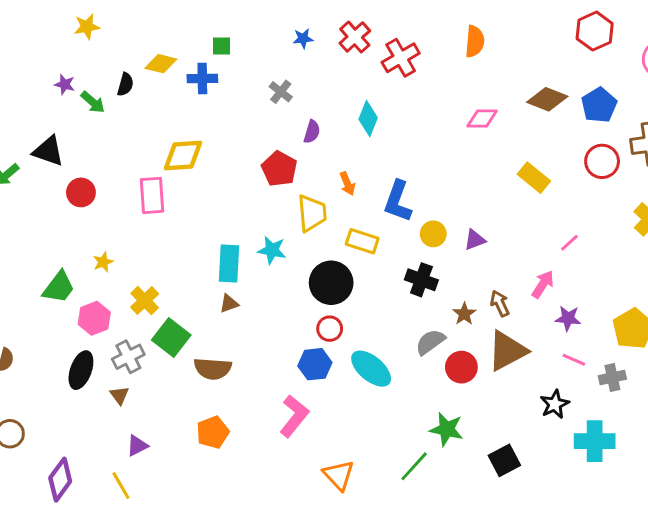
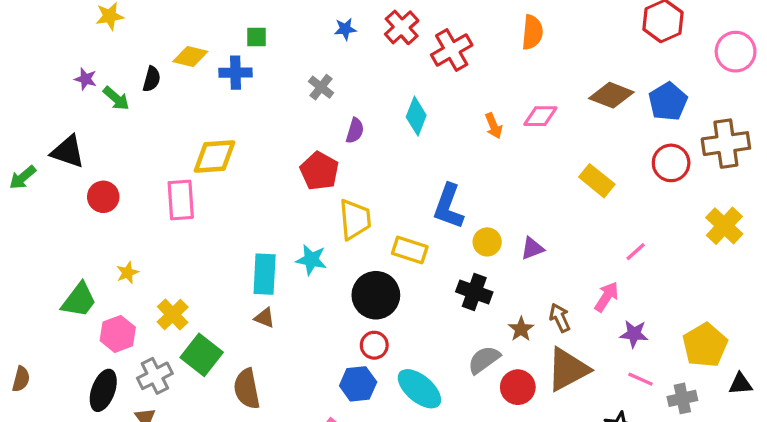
orange arrow: (347, 184) -> (494, 126), moved
brown triangle: (229, 303) -> (265, 318), turned 42
brown semicircle: (213, 369) -> (247, 389), turned 75

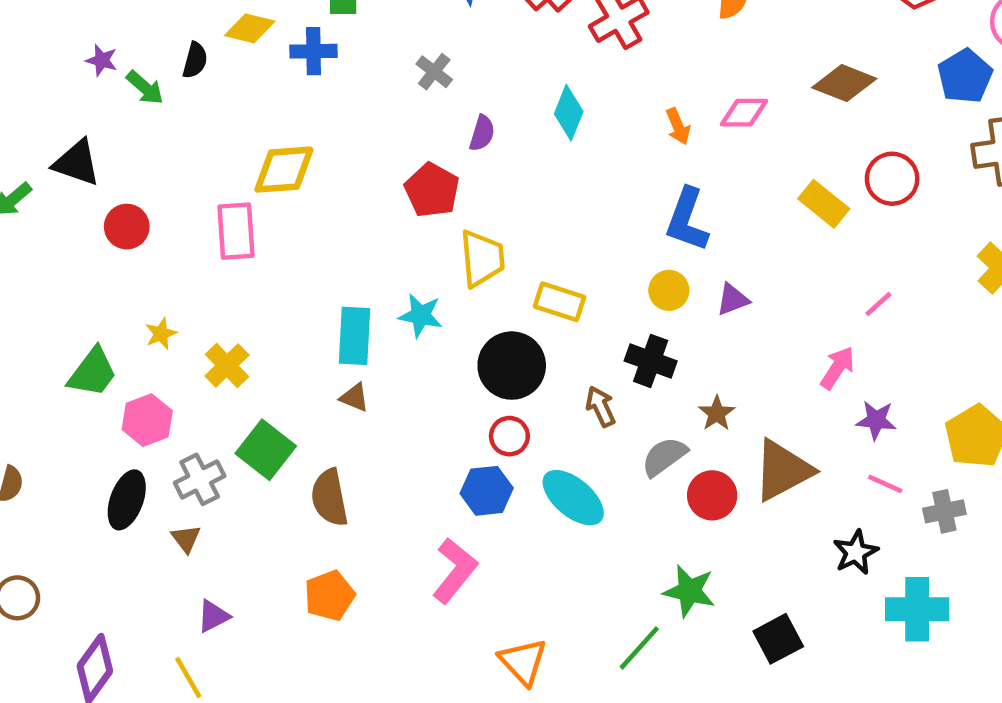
blue pentagon: (668, 102) -> (965, 76), moved
red circle: (671, 163) -> (892, 179), moved
blue L-shape: (448, 206) -> (687, 220), moved
yellow cross: (173, 315) -> (227, 366), moved
brown arrow: (560, 318) -> (601, 407), moved

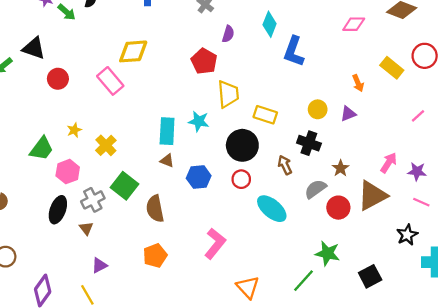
orange arrow: (678, 126) -> (358, 83), moved
blue L-shape: (687, 220) -> (294, 51), moved
pink rectangle: (236, 231) -> (110, 81), turned -36
pink arrow: (837, 368) -> (389, 163), moved
blue hexagon: (487, 491) -> (199, 177), moved

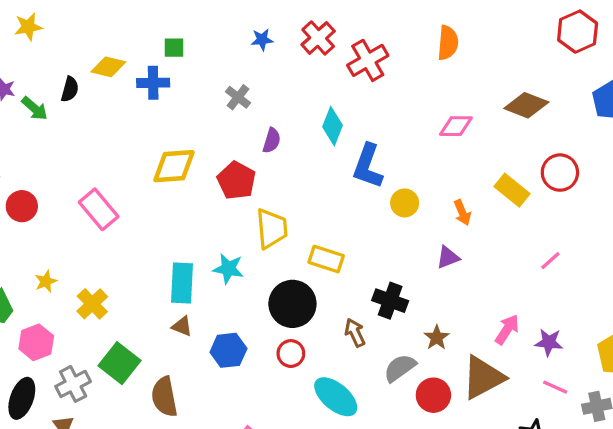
yellow diamond: (133, 51) -> (174, 166), moved
yellow circle: (318, 109) -> (405, 203), moved

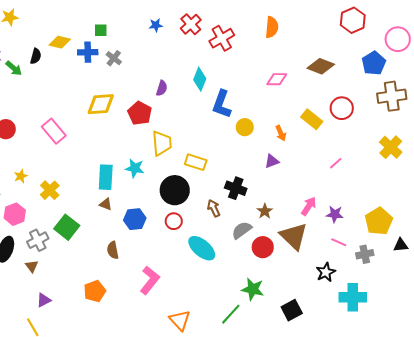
gray cross: (238, 97) -> (114, 58), moved
brown triangle: (483, 378) -> (294, 236), turned -48
brown semicircle: (164, 397) -> (113, 250), moved, size x0.7

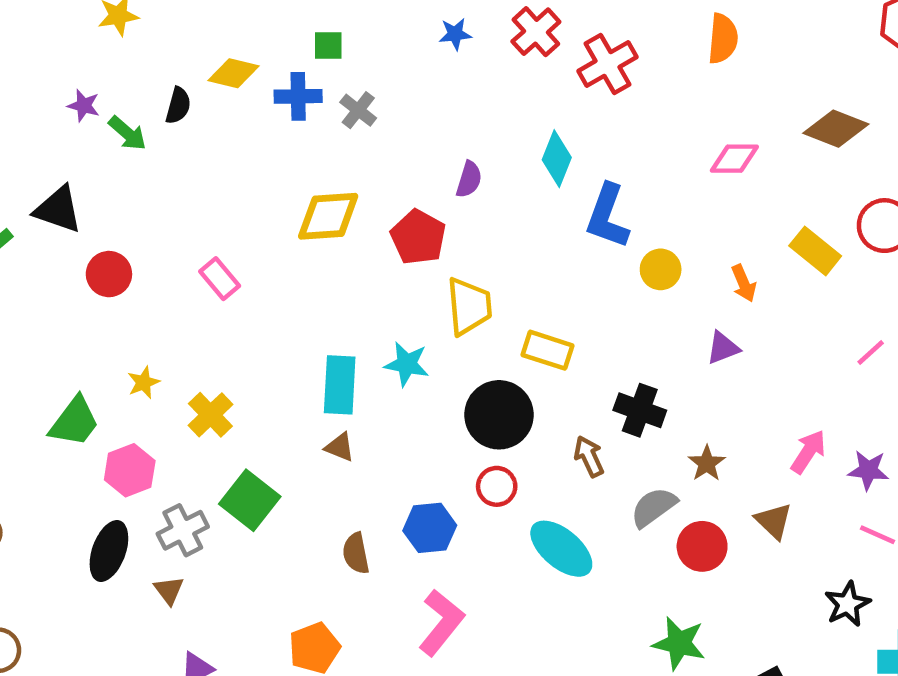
pink rectangle: (54, 131) -> (220, 279), size x0.7
blue hexagon: (135, 219) -> (430, 528), moved
brown triangle: (294, 236) -> (774, 521), size x0.6

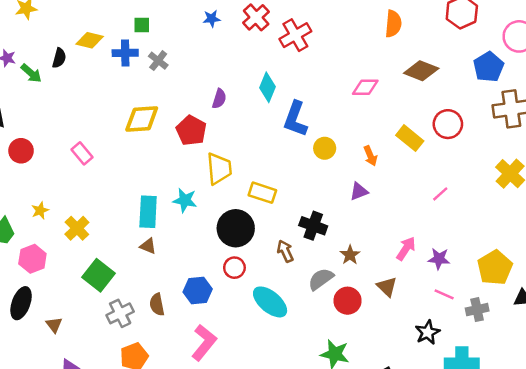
orange semicircle: (723, 39) -> (393, 24), moved
gray cross: (183, 530) -> (120, 313), moved

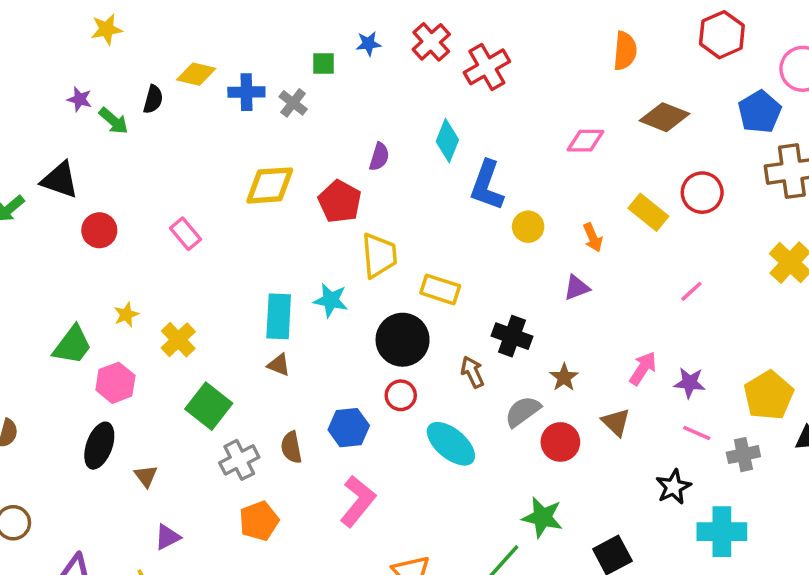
green square: (142, 25) -> (324, 63), moved

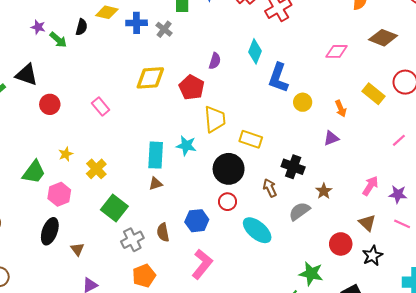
brown triangle: (279, 365) -> (156, 184), turned -40
brown triangle: (616, 422) -> (367, 223), moved
red circle: (560, 442) -> (341, 244), moved
black star: (673, 487) -> (372, 256), moved

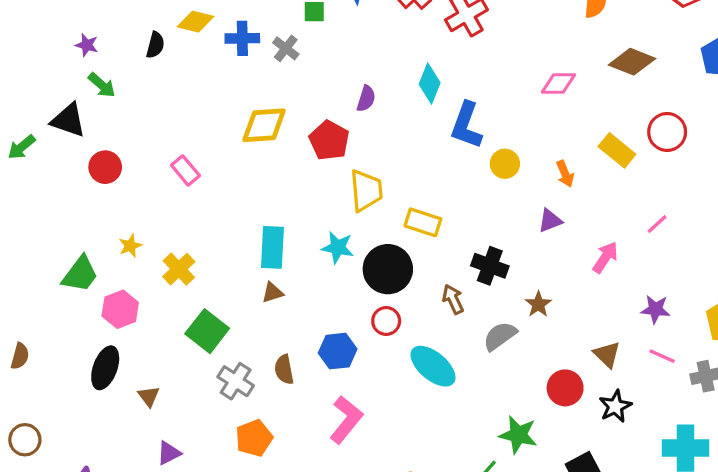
green arrow: (58, 40) -> (102, 85), moved
cyan star: (186, 146) -> (338, 247), moved
pink arrow: (370, 186) -> (605, 257), moved
gray cross: (132, 240) -> (236, 381), turned -30

